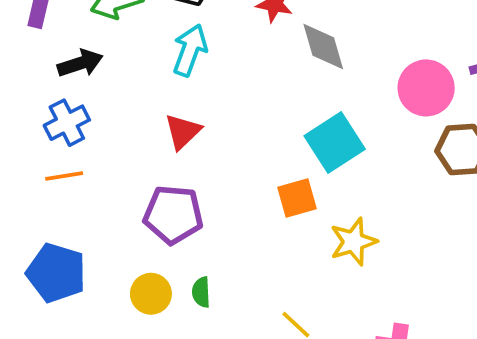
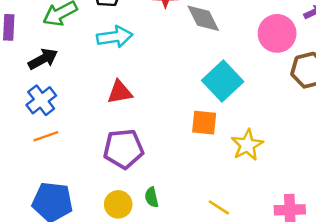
cyan arrow: (190, 50) -> (115, 37), turned 72
red triangle: (183, 132) -> (120, 92), turned 44
orange square: (297, 198) -> (204, 123), turned 32

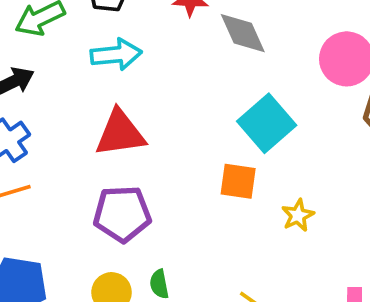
red triangle: (120, 92) -> (120, 133), size x1.4
yellow star: (247, 145) -> (298, 215), size x0.7

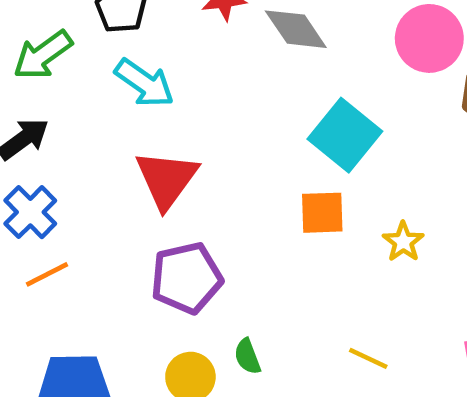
cyan arrow: (116, 54) -> (144, 83), turned 51
red triangle: (120, 133) -> (166, 179), turned -36

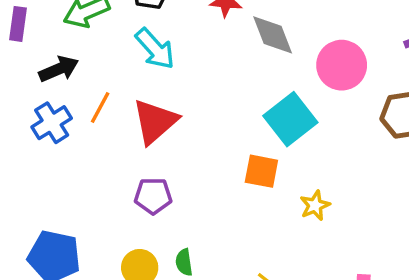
pink circle: (429, 38) -> (342, 65), moved
orange line: (47, 274) -> (100, 107), moved, turned -48
purple pentagon: (187, 278) -> (153, 196), size x0.7

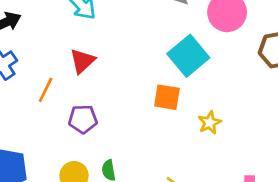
orange line: (100, 107) -> (46, 90), moved
red triangle: (155, 121) -> (82, 61), size x0.7

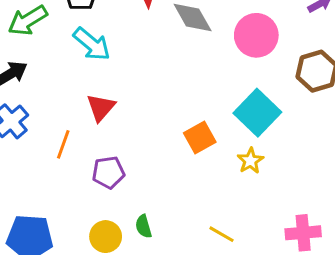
cyan square: (188, 56) -> (257, 113), moved
orange square: (167, 97) -> (200, 138), turned -32

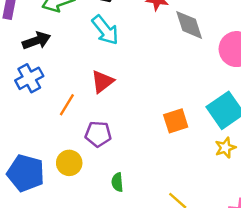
yellow star: (250, 161) -> (225, 148), moved
yellow circle: (106, 237) -> (69, 163), moved

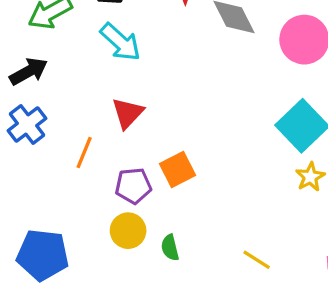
orange square: (176, 121) -> (177, 169), moved
yellow circle: (69, 163) -> (128, 231), moved

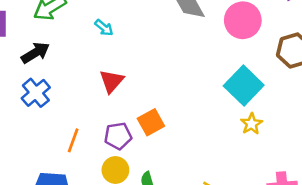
cyan arrow: (120, 42) -> (104, 28), size x0.6
orange line: (84, 153) -> (73, 140), moved

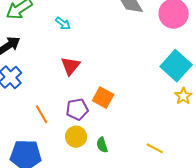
orange square: (151, 122) -> (103, 98), turned -30
orange line: (73, 140) -> (41, 114), turned -48

